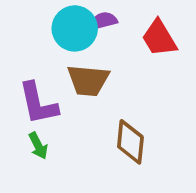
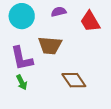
cyan circle: (75, 28) -> (22, 16), moved
brown diamond: (130, 142) -> (74, 80), turned -40

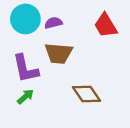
purple semicircle: (59, 12) -> (53, 23), moved
green arrow: (22, 82) -> (25, 97), turned -104

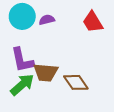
brown trapezoid: (58, 53) -> (46, 72), moved
green arrow: (25, 97) -> (22, 85), size x1.6

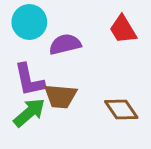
purple semicircle: (47, 20) -> (65, 44), moved, size x1.5
brown diamond: (76, 82) -> (121, 110), moved

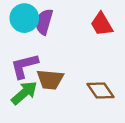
purple semicircle: (65, 44) -> (44, 22), moved, turned -60
purple L-shape: (29, 80) -> (24, 66), turned 88

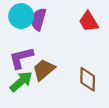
brown trapezoid: (50, 79) -> (44, 70), turned 135
brown diamond: (100, 90) -> (88, 79), turned 35

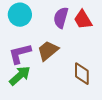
purple semicircle: (38, 19) -> (61, 18), moved
brown trapezoid: (44, 70) -> (48, 51), moved

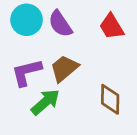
purple semicircle: (61, 18) -> (60, 24), moved, turned -50
green arrow: (20, 76) -> (45, 102), moved

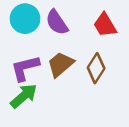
brown diamond: (110, 99) -> (96, 68), moved, turned 32
green arrow: (45, 102) -> (24, 96), moved

